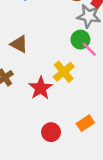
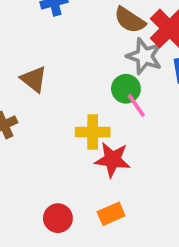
yellow cross: (64, 72) -> (93, 132), turned 30
red star: (41, 88) -> (112, 160), moved, turned 30

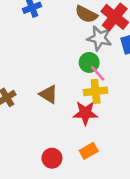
brown triangle: (34, 79) -> (49, 94), moved
yellow cross: (93, 132) -> (96, 91), moved

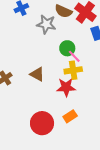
gray star: (99, 38) -> (46, 24), moved
red circle: (52, 158) -> (42, 123), size x1.5

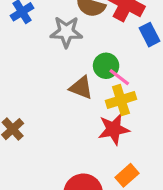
brown triangle: (37, 74) -> (81, 88), moved

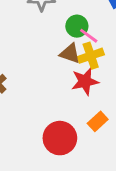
brown triangle: (81, 88) -> (70, 53), moved

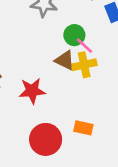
red star: (85, 81) -> (32, 91), moved
orange rectangle: (98, 121) -> (83, 128), turned 48

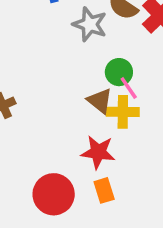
red star: (32, 91) -> (98, 152), moved
orange rectangle: (83, 128) -> (104, 190), turned 48

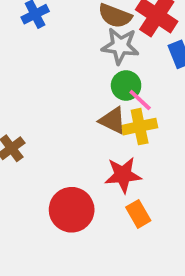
gray star: (90, 24) -> (120, 46), moved
red circle: (54, 194) -> (72, 210), moved

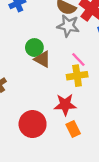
green circle: (126, 86) -> (34, 48), moved
brown triangle: (113, 120) -> (42, 59), moved

